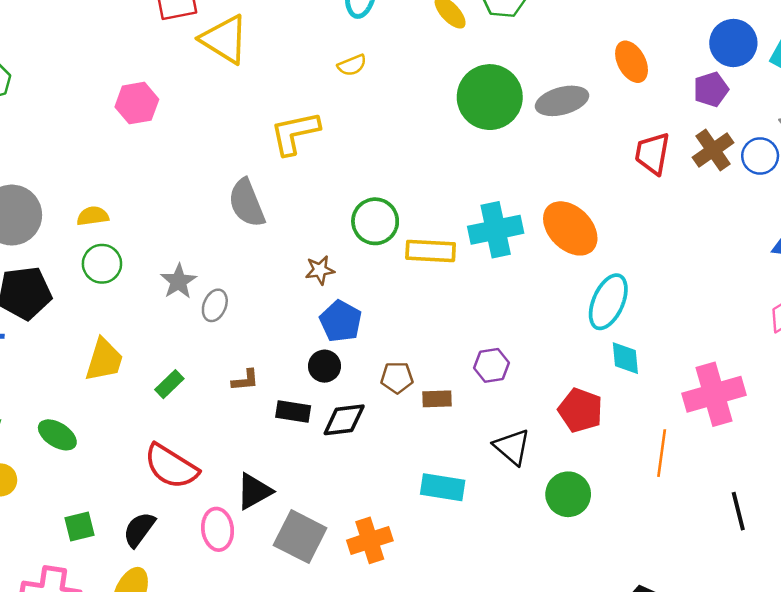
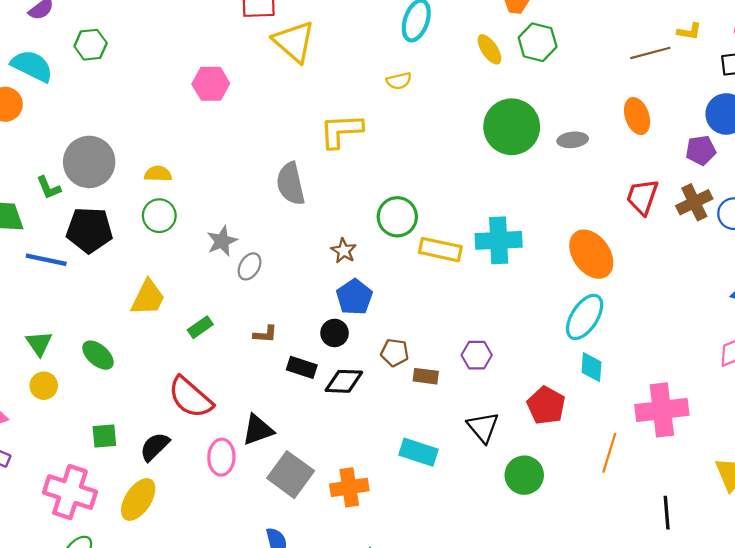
gray ellipse: (562, 101) -> (573, 140), size x0.7
orange ellipse: (570, 228) -> (591, 254), moved
brown star: (320, 270) -> (344, 251), turned 30

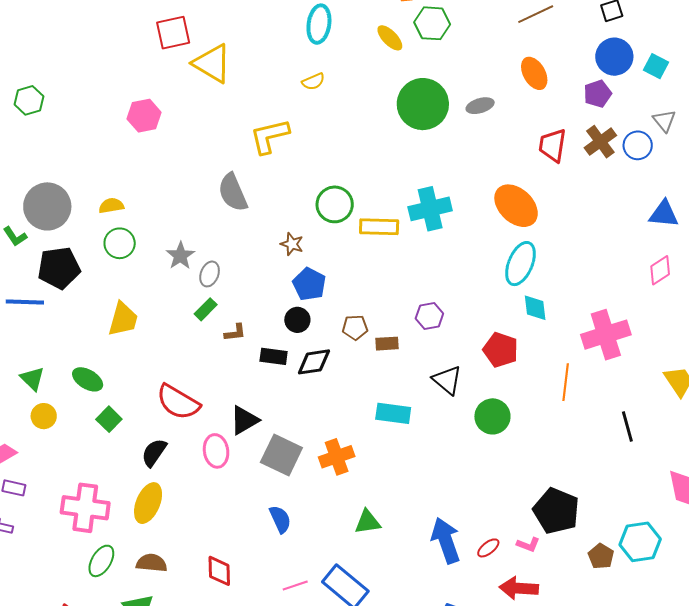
green rectangle: (200, 327) -> (206, 309), moved
green square: (104, 436) -> (109, 419), moved, turned -30

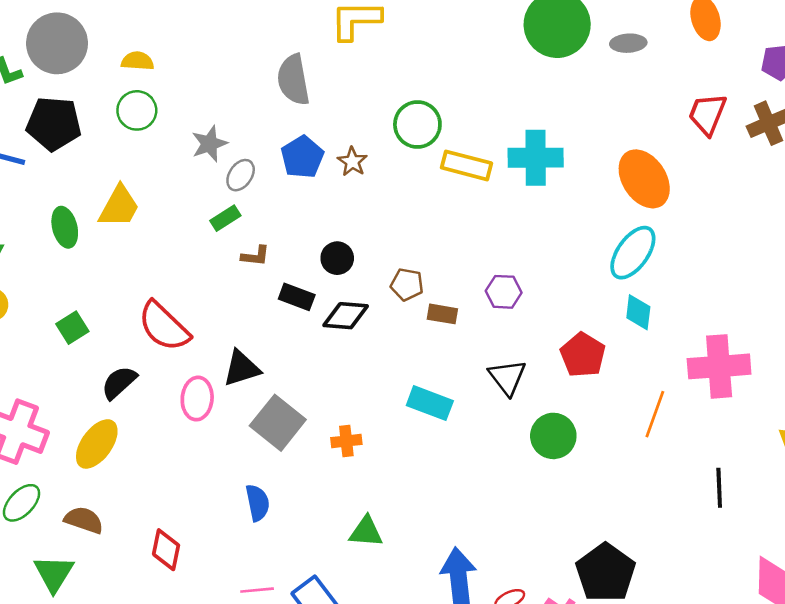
blue pentagon: (309, 284) -> (302, 157), moved
green ellipse: (88, 379) -> (65, 227), moved, turned 32
orange cross: (337, 457) -> (346, 441), size x0.7

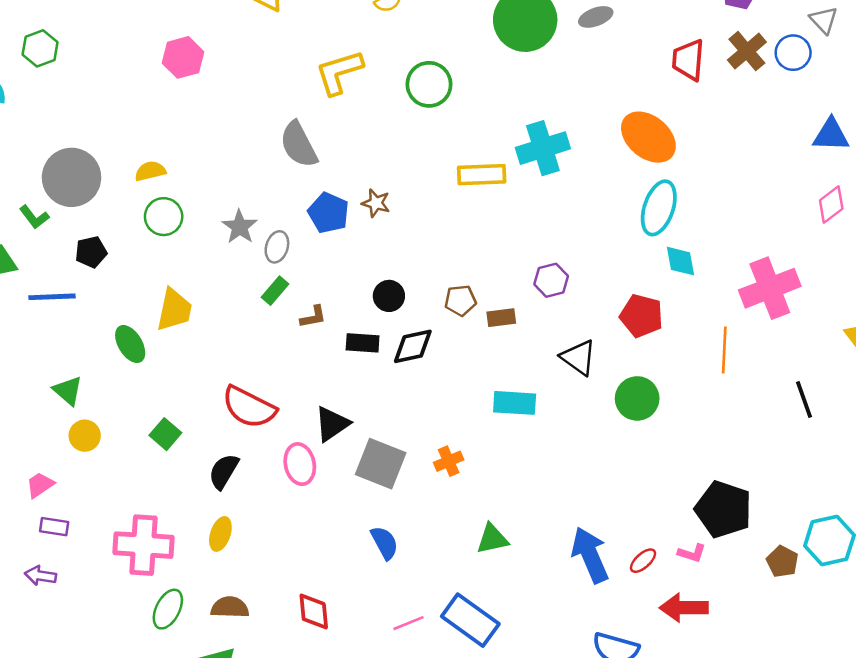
black pentagon: (54, 124) -> (91, 252), size x0.6
green circle: (417, 124) -> (429, 84), moved
yellow ellipse: (97, 444) -> (220, 534), size x0.7

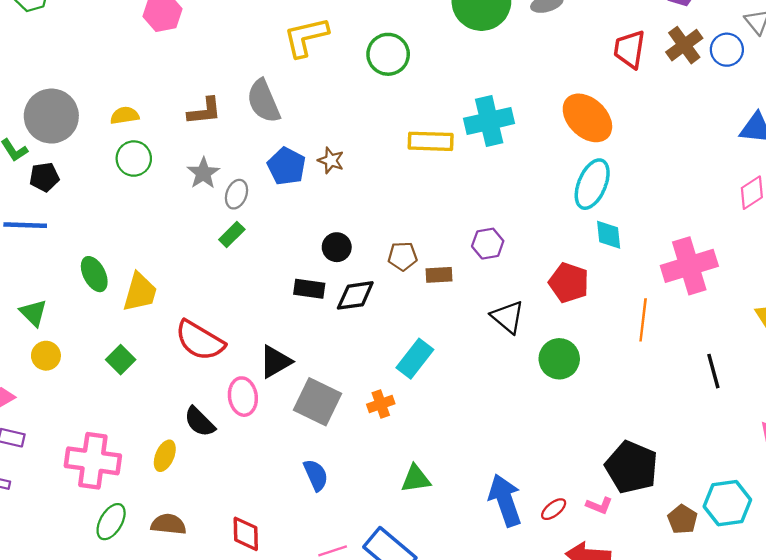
black pentagon: (91, 252) -> (44, 177), moved
yellow trapezoid: (174, 310) -> (140, 292), moved
brown L-shape: (313, 317) -> (205, 111), moved, size x1.4
cyan rectangle: (515, 403) -> (415, 359), moved, turned -60
black semicircle: (224, 471) -> (200, 422), moved, turned -80

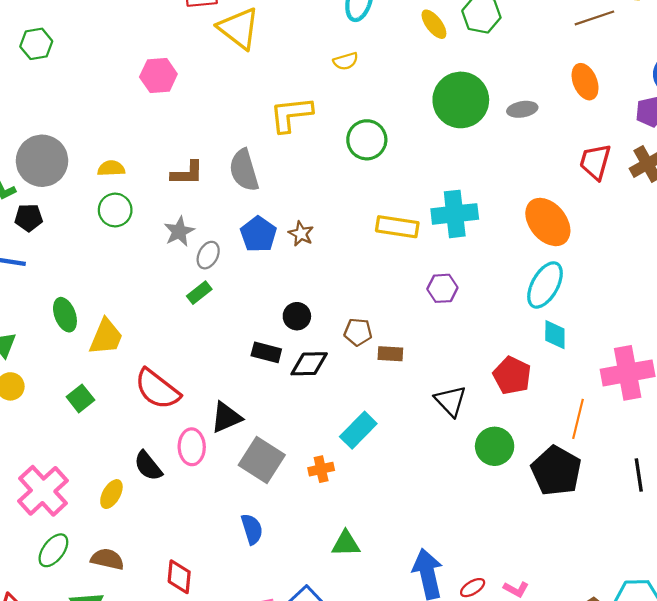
purple hexagon: (488, 244) -> (442, 288), moved
pink cross: (93, 461) -> (43, 491), turned 33
black pentagon: (632, 467) -> (556, 471), moved

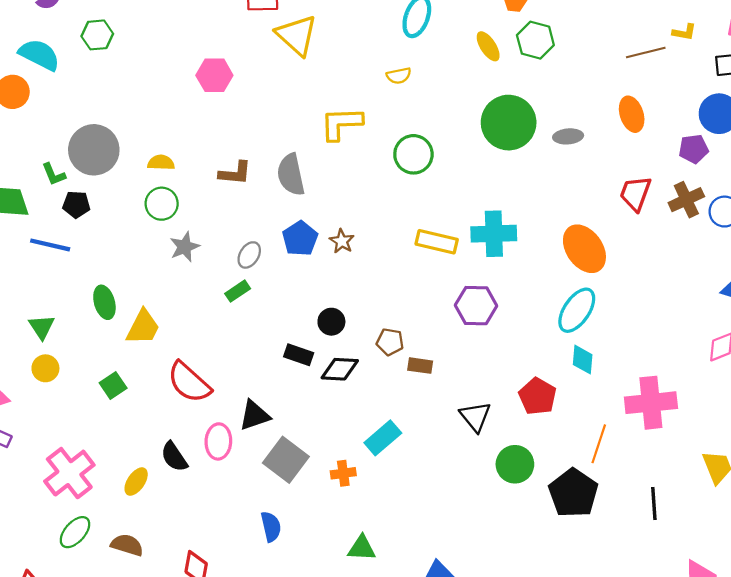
gray star: (179, 231) -> (185, 247), moved
purple hexagon: (442, 288) -> (476, 306), size x1.4

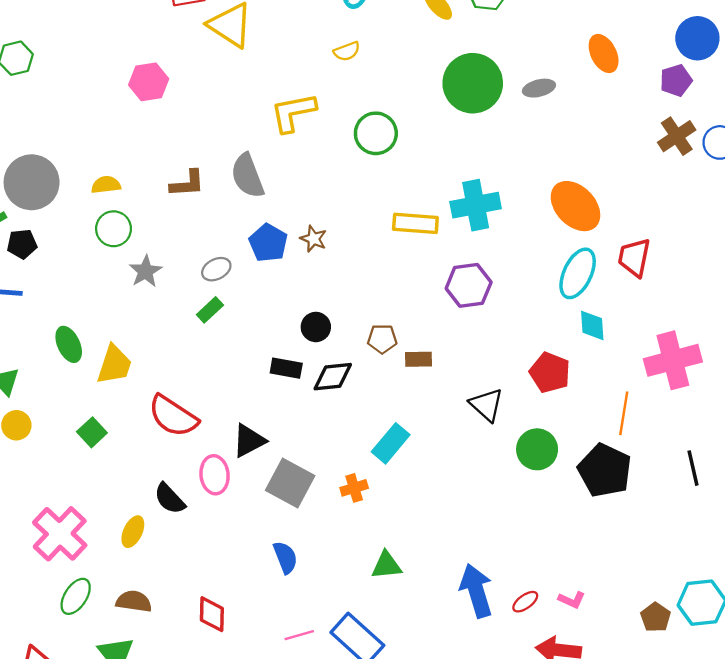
red trapezoid: (635, 193) -> (634, 258), moved
gray ellipse: (249, 255) -> (216, 269), turned 40

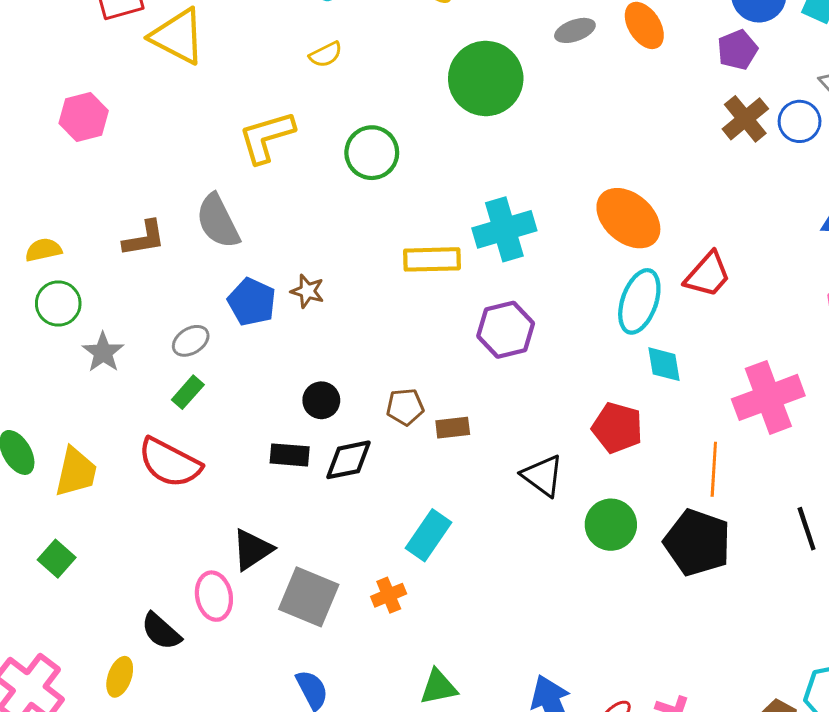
gray ellipse: (539, 88) -> (575, 30), moved
red trapezoid: (634, 258) -> (708, 275), turned -144
red semicircle: (173, 416) -> (170, 463), moved

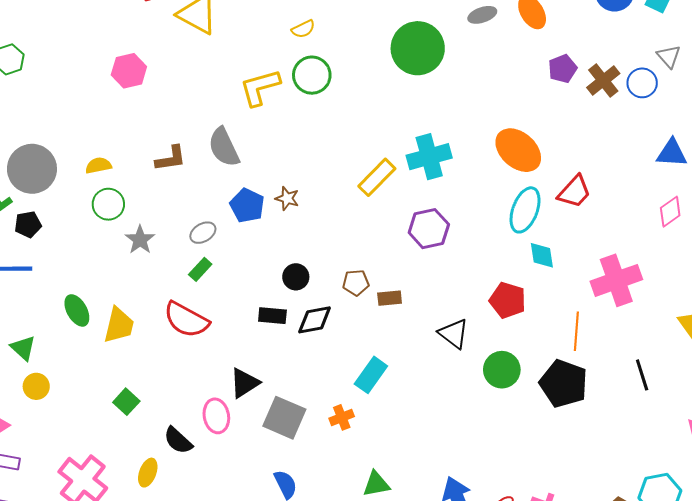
purple pentagon: (737, 50) -> (563, 69), moved
green circle: (372, 153) -> (312, 75), moved
yellow rectangle: (432, 259) -> (377, 177), turned -45
green square: (57, 559) -> (126, 402), moved

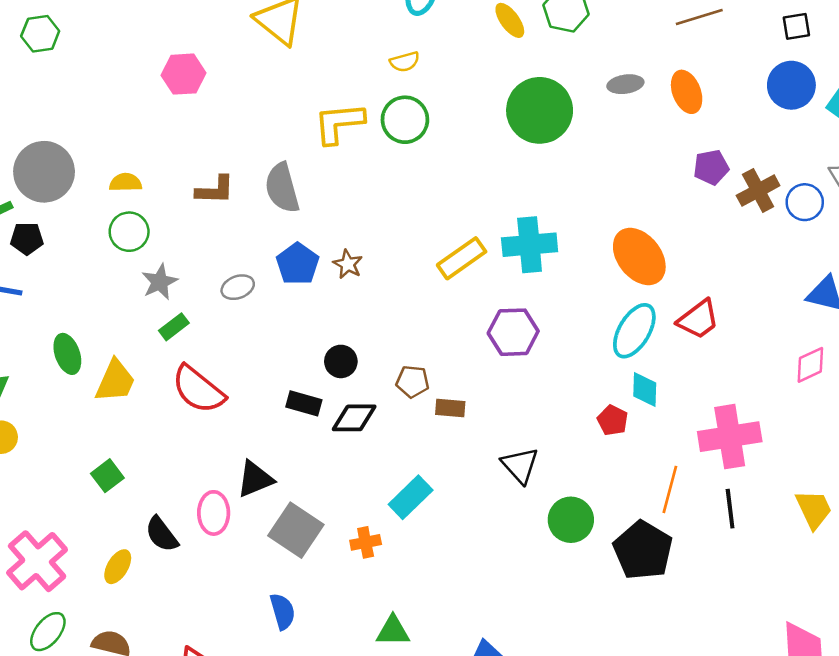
green rectangle: (200, 269) -> (174, 327), moved
red pentagon: (508, 300) -> (613, 420), moved, size x0.7
black line: (642, 375) -> (730, 509), moved

